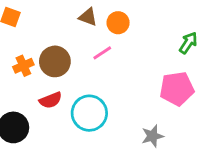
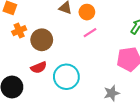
pink line: (102, 53) -> (90, 33), moved
orange cross: (23, 66) -> (19, 31), moved

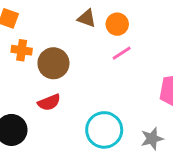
orange cross: (19, 31) -> (22, 50), turned 32
cyan circle: (66, 77) -> (104, 130), moved

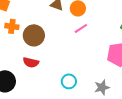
red semicircle: (49, 102) -> (31, 62), turned 35
cyan circle: (104, 130) -> (69, 81), size x0.6

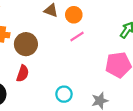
red semicircle: (31, 62) -> (23, 73), turned -84

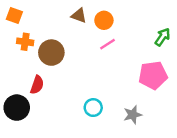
red semicircle: (23, 73) -> (37, 85), moved

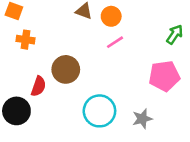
brown circle: (51, 53) -> (66, 69), moved
cyan circle: (93, 108) -> (99, 111), size x1.6

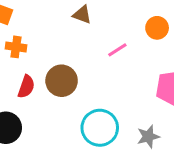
orange circle: (111, 16) -> (157, 28), moved
red semicircle: (39, 86) -> (26, 87), moved

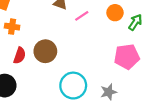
pink line: (117, 50) -> (82, 16), moved

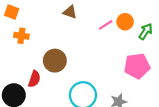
pink line: (82, 16) -> (106, 25), moved
red semicircle: (20, 56) -> (34, 79), moved

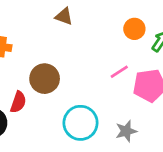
pink line: (106, 25) -> (119, 72), moved

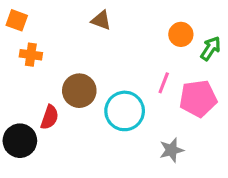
pink line: (119, 72) -> (164, 83), turned -36
cyan circle: (81, 123) -> (125, 111), moved

